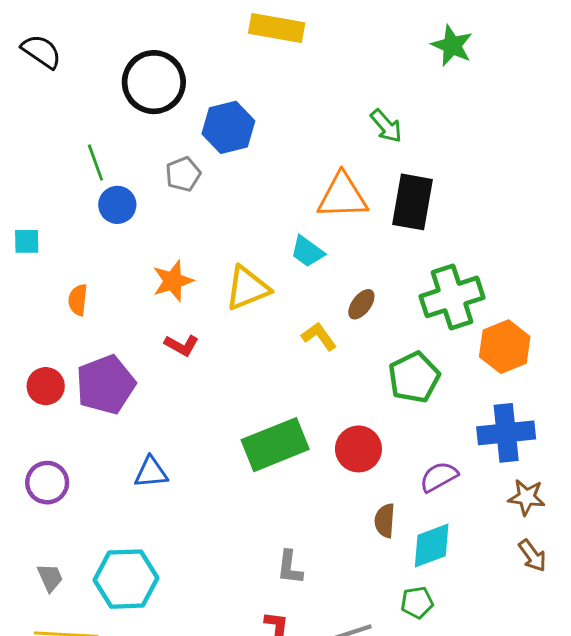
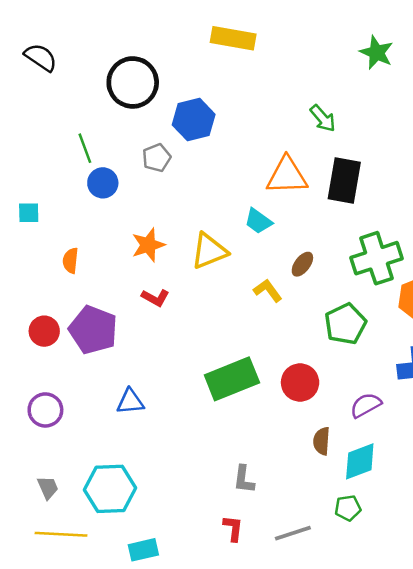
purple pentagon: (106, 385) -> (93, 330), turned -30

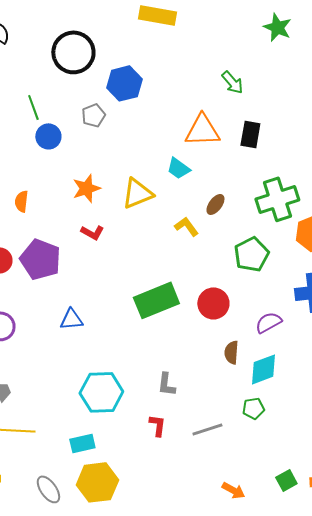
black rectangle: (344, 180) -> (250, 134), size x0.7
cyan hexagon: (110, 489) -> (101, 392), moved

